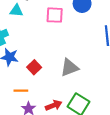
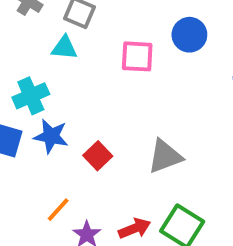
orange line: (21, 91) -> (58, 210), moved, turned -48

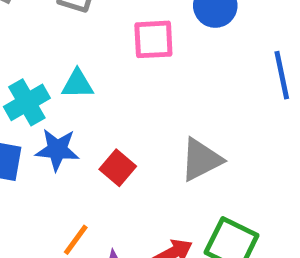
cyan triangle: (64, 48) -> (77, 84), moved

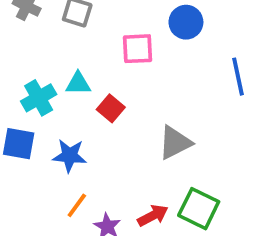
blue star: (57, 150) -> (70, 156), moved
red square: (118, 168) -> (111, 108), moved

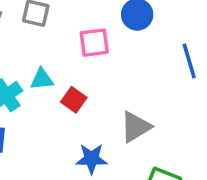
blue star: (70, 156) -> (92, 159), moved

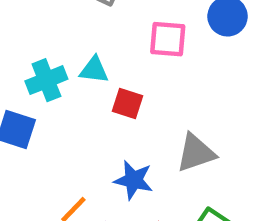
red square: (74, 100) -> (128, 104), turned -30

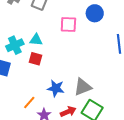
red square: (128, 104) -> (36, 59), moved
gray triangle: (196, 153) -> (83, 87), moved

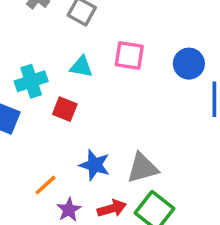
blue circle: (95, 13) -> (189, 64), moved
cyan triangle: (36, 40) -> (81, 67), moved

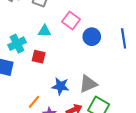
pink square: (129, 55) -> (71, 20), turned 36
blue circle: (189, 64) -> (92, 37), moved

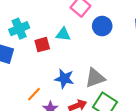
cyan triangle: (45, 31) -> (63, 34), moved
red square: (39, 57) -> (42, 45), turned -32

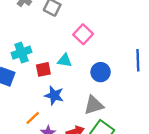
blue circle: (102, 26) -> (101, 72), moved
blue star: (64, 79) -> (54, 95), moved

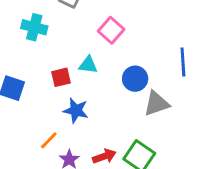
cyan cross: (22, 53) -> (34, 27), moved, turned 36
gray triangle: (94, 105) -> (156, 104), moved

